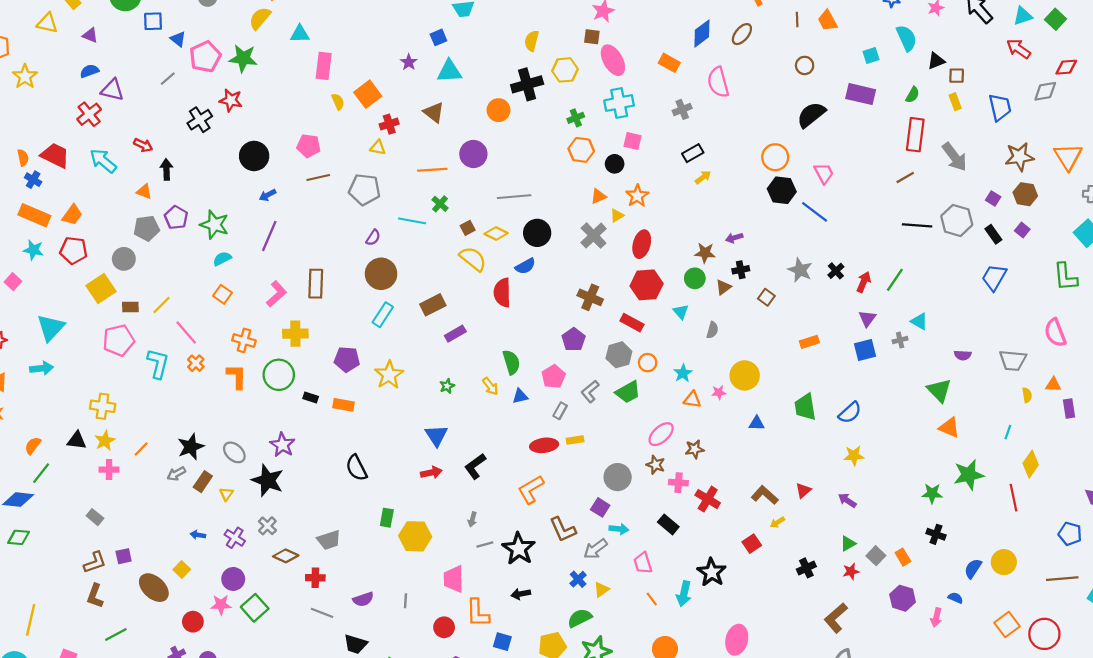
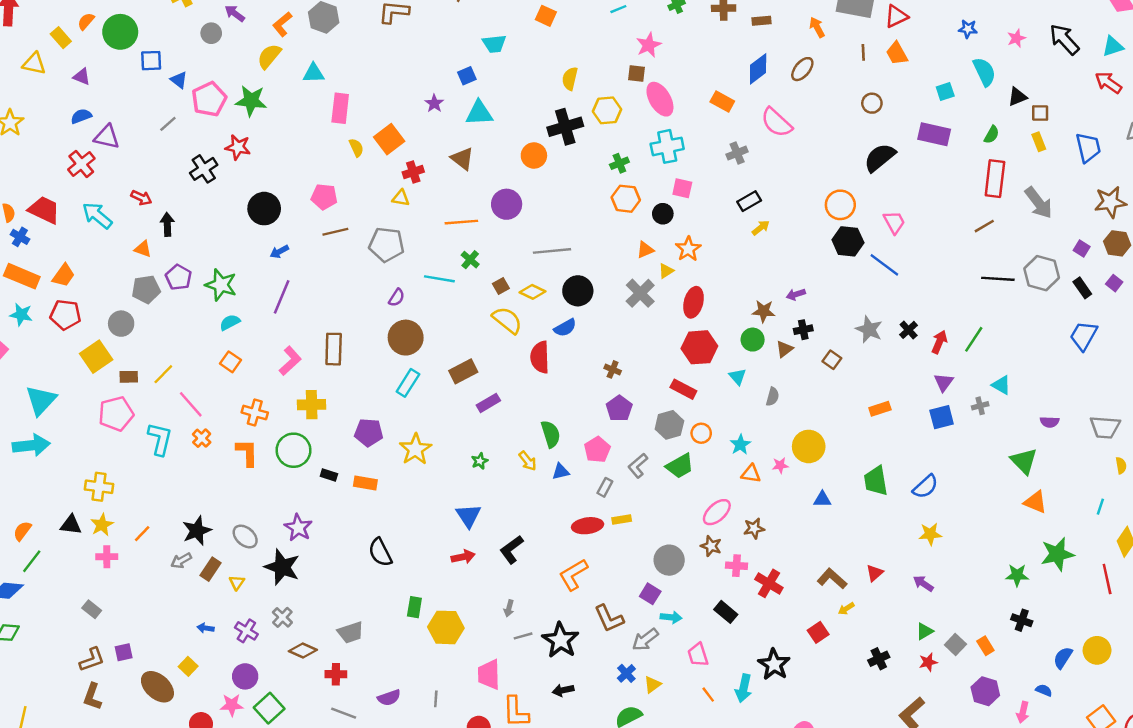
pink semicircle: (718, 82) -> (777, 122), turned -32
brown cross: (590, 297) -> (613, 369), moved, size x0.6
cyan arrow: (42, 368) -> (31, 445), size x1.4

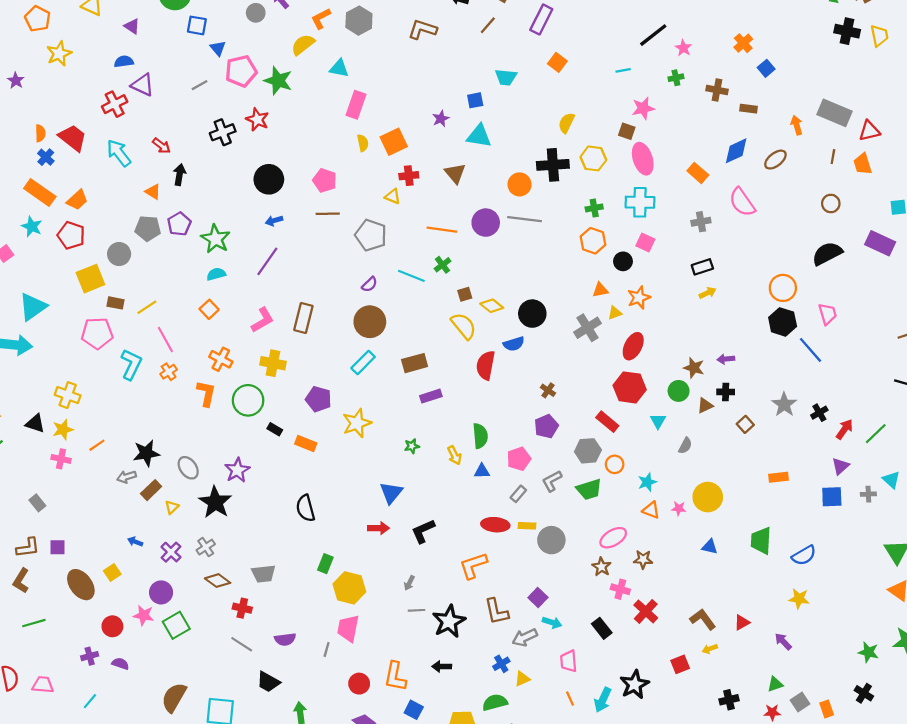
gray line: (552, 251) -> (525, 219), moved
gray circle: (669, 560) -> (551, 540), moved
pink trapezoid: (489, 674) -> (348, 628), moved

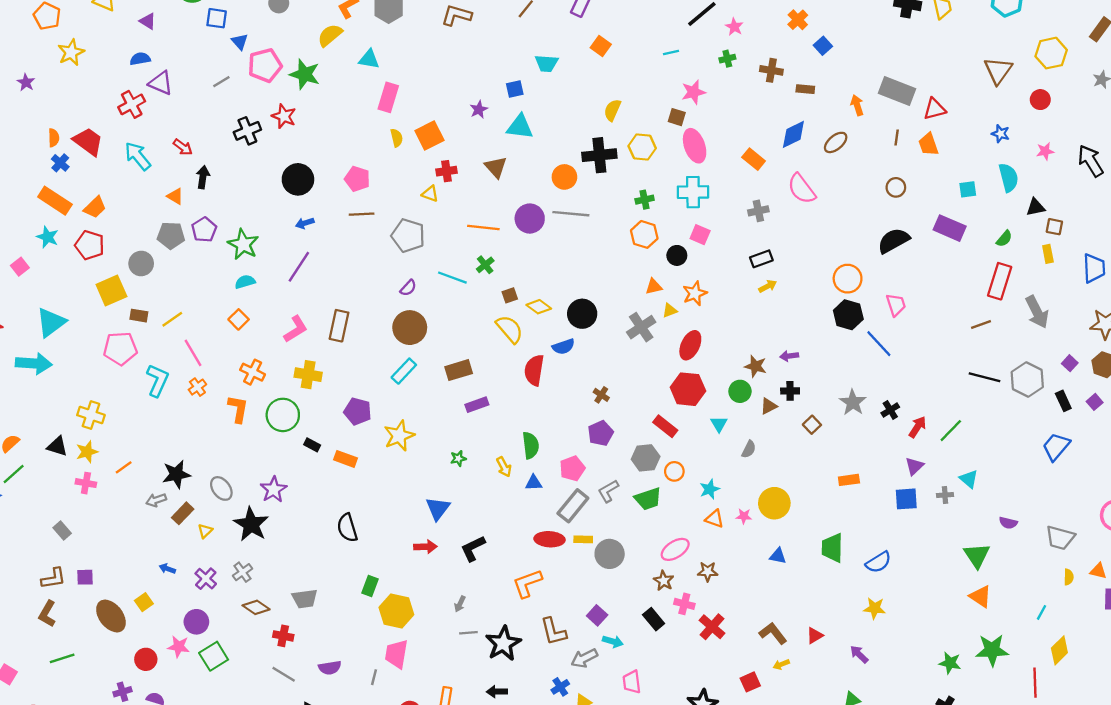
gray rectangle: (518, 494) -> (573, 506), size x1.8
black rectangle: (602, 628) -> (654, 619), moved

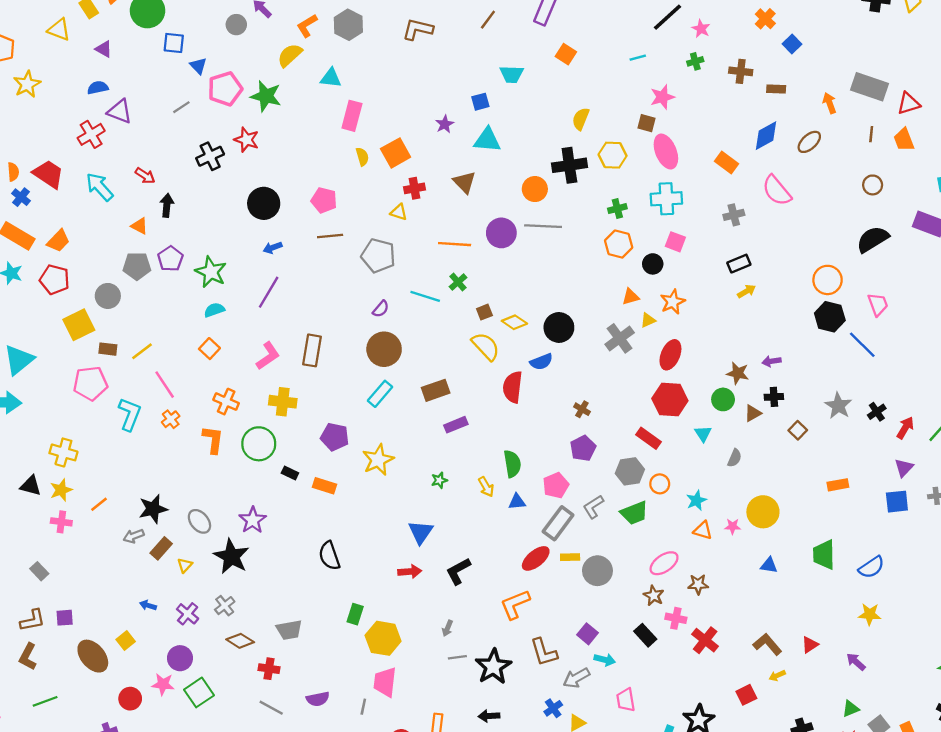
red ellipse: (550, 539) -> (536, 558), turned -40

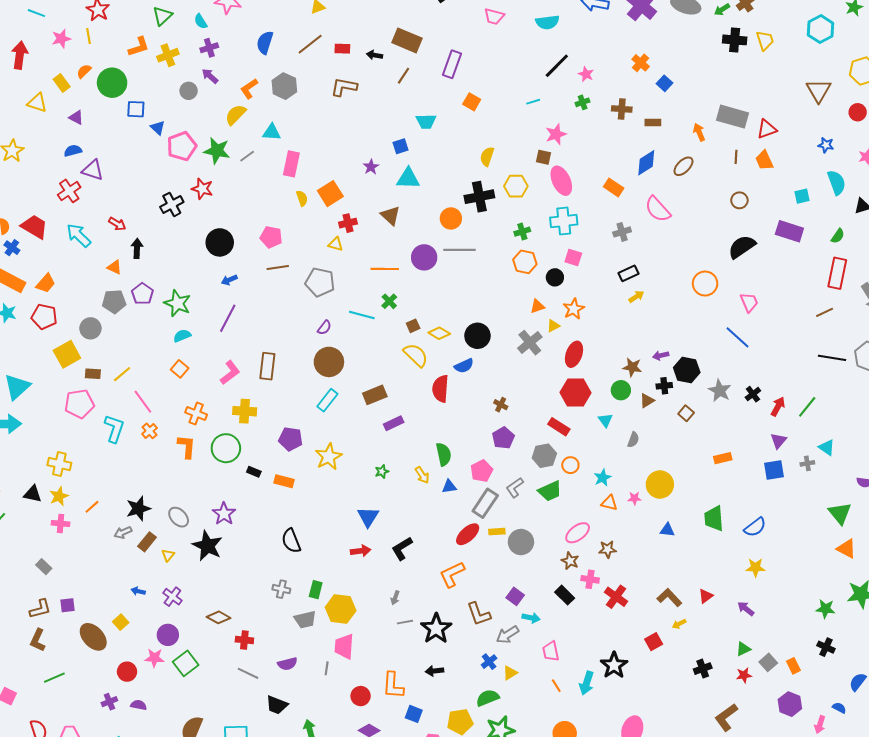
gray line: (181, 107) -> (247, 156), moved
black hexagon: (830, 317) -> (687, 370), moved
gray cross: (225, 606) -> (281, 589), moved, turned -36
gray trapezoid: (289, 630) -> (305, 620), moved

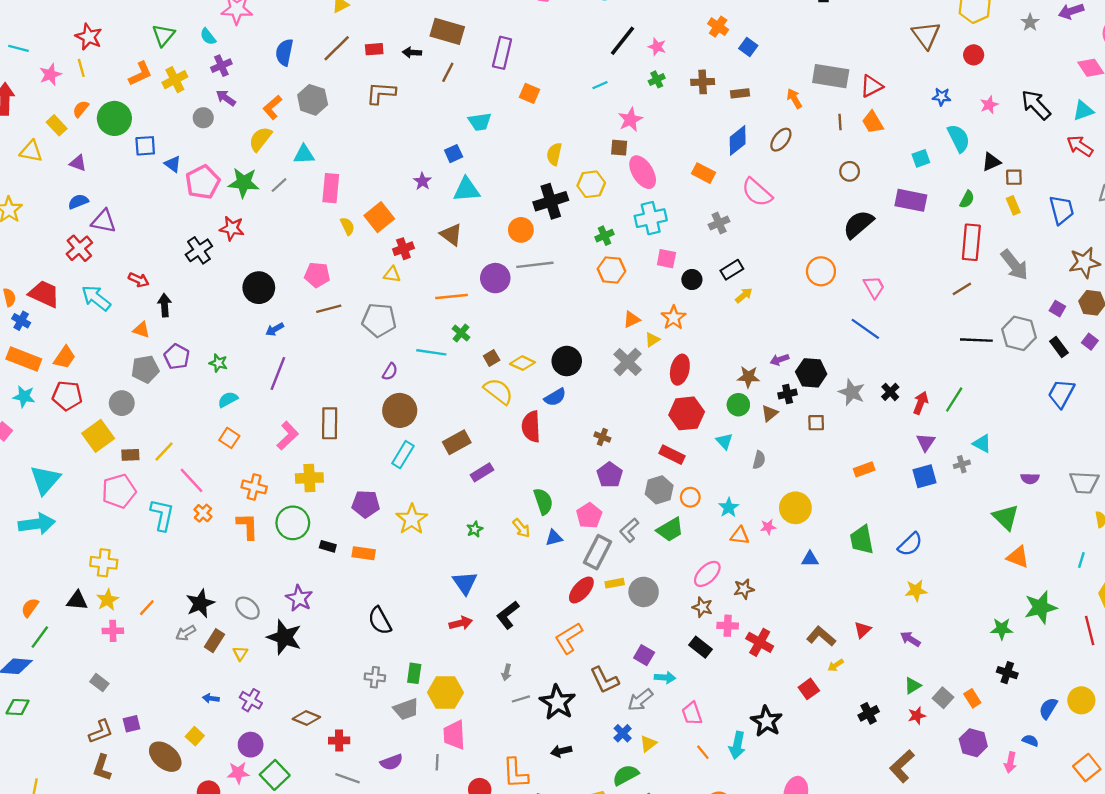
black circle: (555, 277) -> (692, 280), moved
green star: (178, 303) -> (218, 363), size x0.6
brown square: (686, 413) -> (816, 423), turned -35

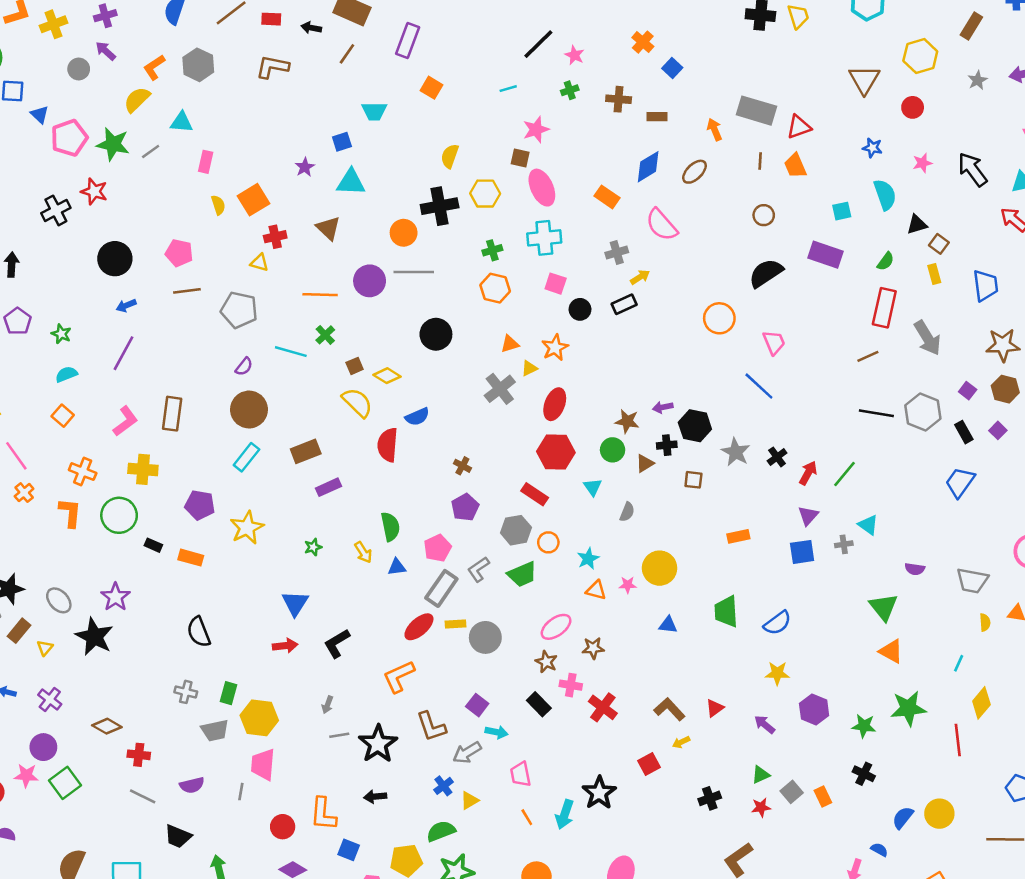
brown square: (1014, 177) -> (939, 244), turned 30
pink rectangle: (331, 188) -> (206, 162), size x0.7
yellow arrow: (744, 295) -> (640, 277), moved
black circle: (567, 361) -> (436, 334), moved
purple hexagon: (973, 743) -> (814, 709), moved

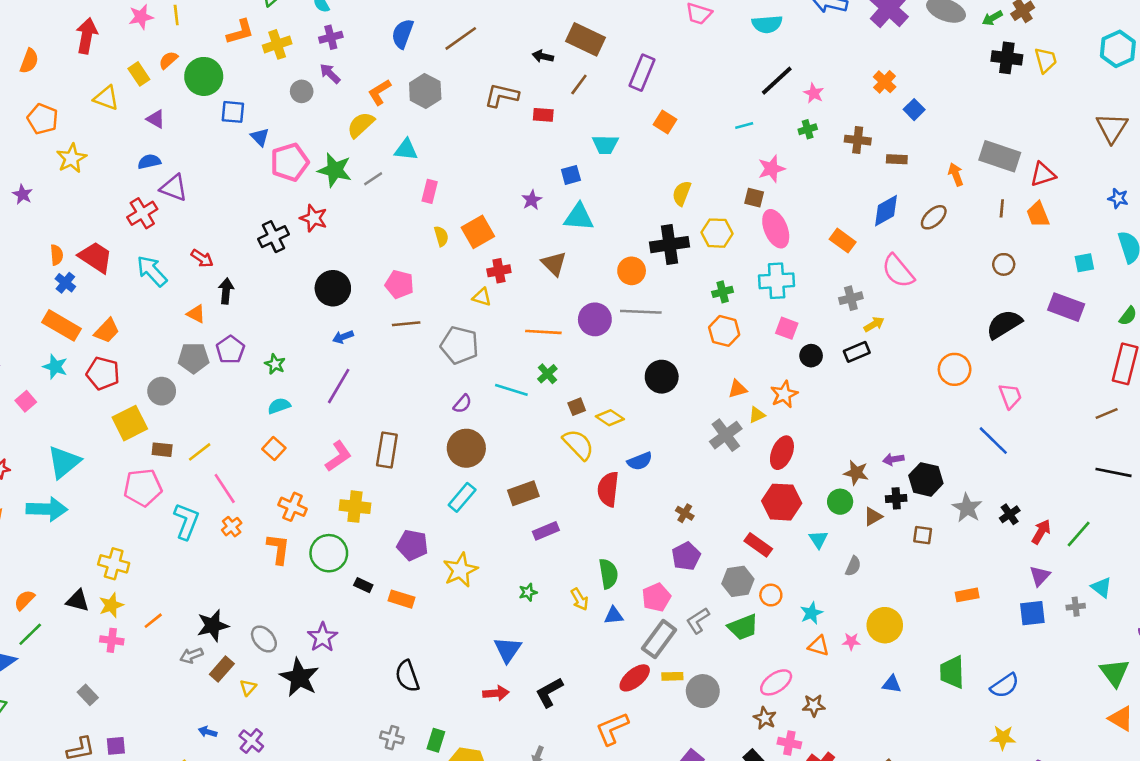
red rectangle: (271, 19) -> (543, 115), moved

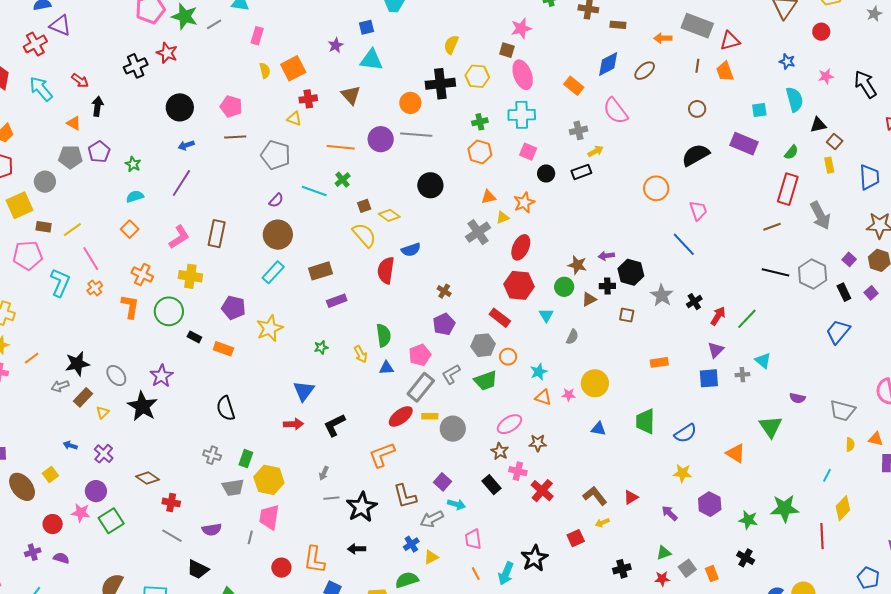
orange arrow: (956, 174) -> (663, 38), turned -72
orange triangle: (1121, 719) -> (736, 453), moved

